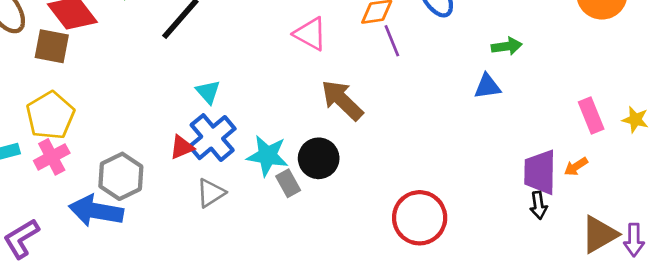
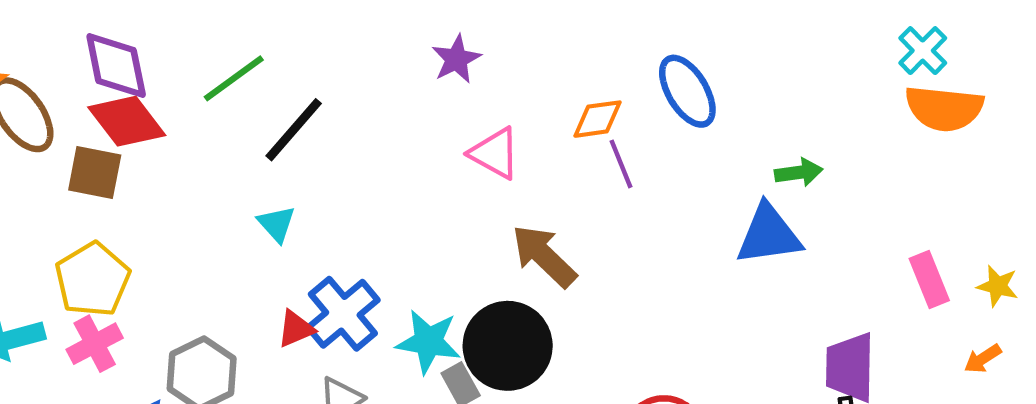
blue triangle: (487, 86) -> (769, 235), size x1.6
cyan triangle: (208, 92) -> (277, 224), moved
black circle: (319, 158) -> (508, 346), size x1.4
orange arrow: (576, 167) -> (983, 359), moved

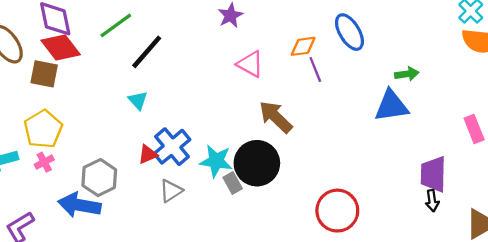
pink cross: (95, 344) -> (44, 162), size x0.7

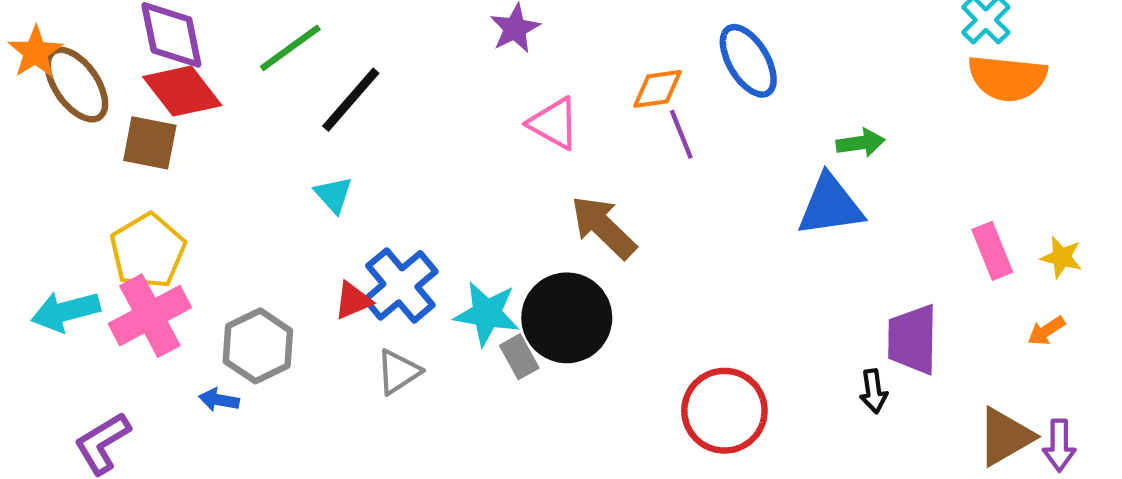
pink cross: (44, 162) -> (150, 316), size x2.0
black arrow: (432, 201) -> (874, 391), moved
blue arrow: (79, 205) -> (219, 400), size x0.5

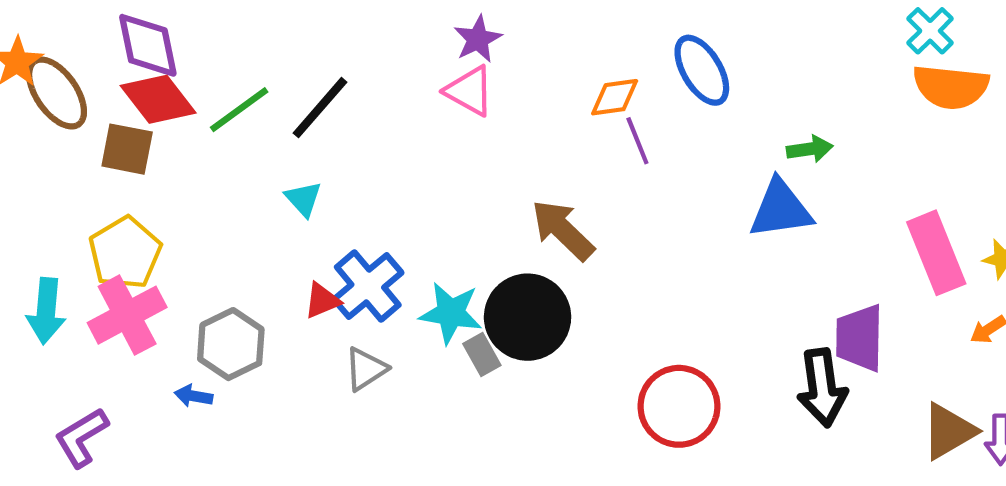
green line: (290, 48) -> (239, 110), moved
pink triangle: (554, 123) -> (469, 91), moved
pink rectangle: (992, 251) -> (936, 253), size x1.5
cyan arrow: (66, 311) -> (46, 311), turned -70
black arrow: (874, 391) -> (822, 388), size x1.8

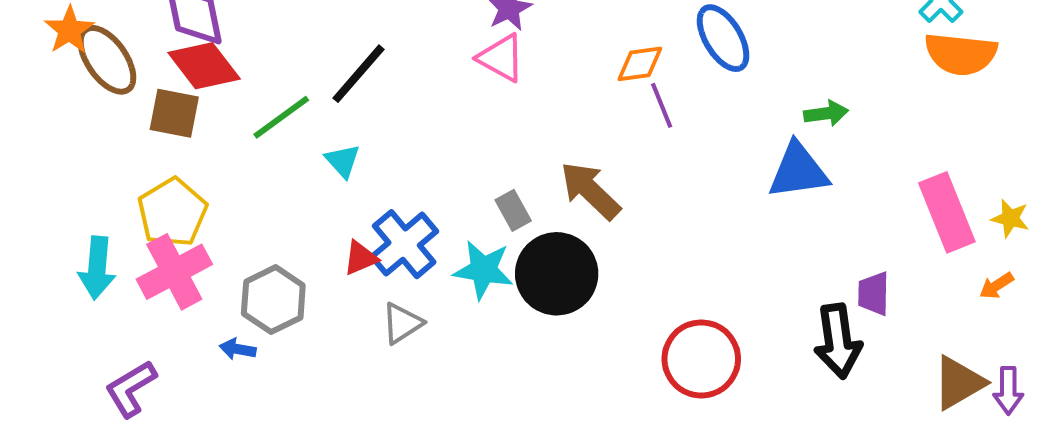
green line: (239, 110) -> (281, 117), moved
purple trapezoid: (859, 338) -> (874, 294), size x0.7
gray rectangle: (482, 354) -> (513, 210), moved

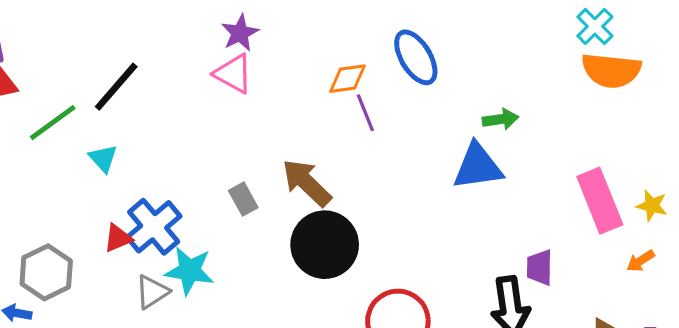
cyan star: (483, 270) -> (189, 271), moved
black circle: (557, 274) -> (325, 245), moved

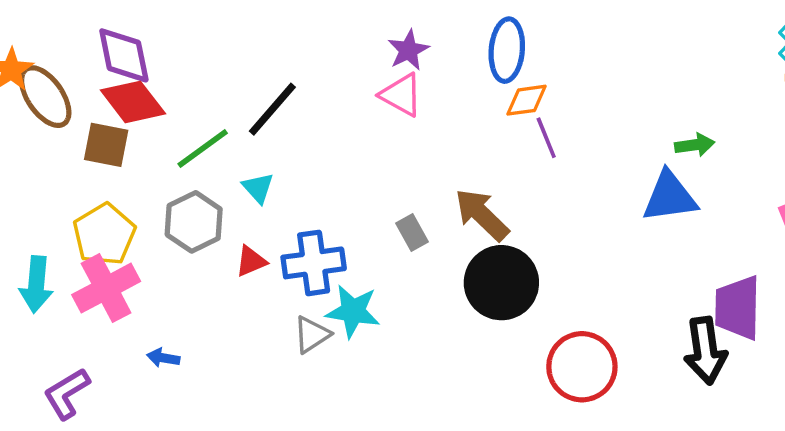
blue ellipse: (416, 57) -> (507, 50), moved, turned 36
blue cross: (154, 227) -> (314, 263), turned 32
red triangle: (118, 238) -> (251, 261), moved
purple trapezoid: (540, 267) -> (738, 308), size x1.6
gray hexagon: (46, 272) -> (194, 222), moved

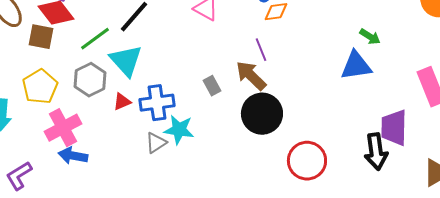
purple line: (546, 138) -> (261, 50), moved
green arrow: (695, 145) -> (370, 37), turned 40
cyan triangle: (258, 188) -> (126, 61), size x1.8
pink cross: (106, 288) -> (63, 128), moved
blue arrow: (163, 358) -> (73, 156), size x1.6

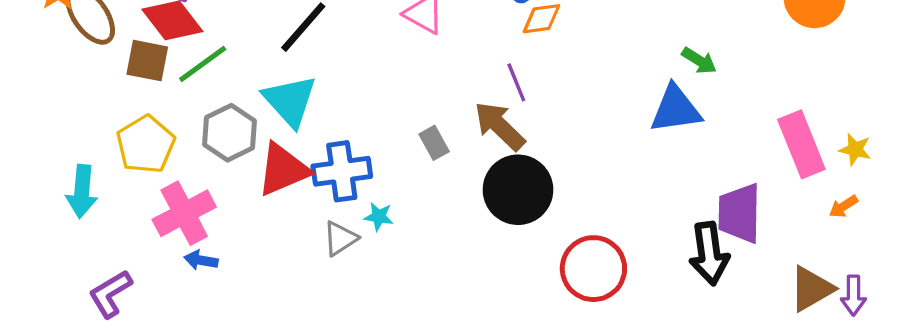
green line: (95, 39) -> (203, 64), moved
red triangle: (122, 102) -> (283, 170), size x1.8
cyan star: (179, 130) -> (379, 217), size x0.6
blue arrow: (73, 156) -> (201, 260), size x0.7

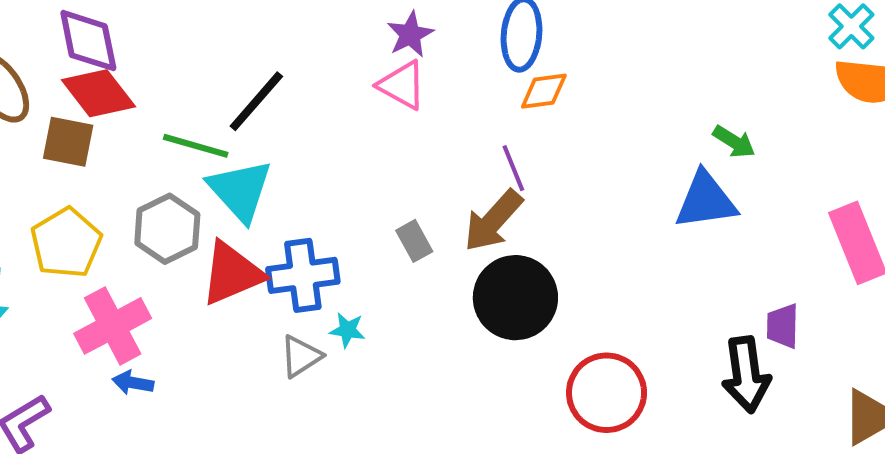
green line: (203, 64) -> (196, 146), moved, turned 52
brown arrow: (500, 126) -> (493, 221), turned -92
purple trapezoid: (739, 213) -> (783, 326), size x0.6

